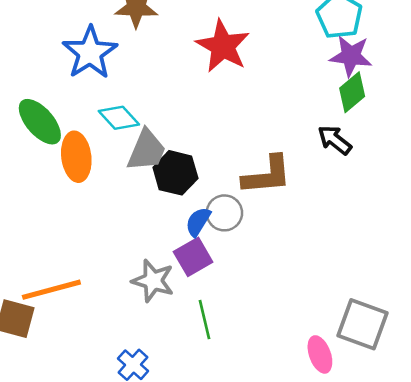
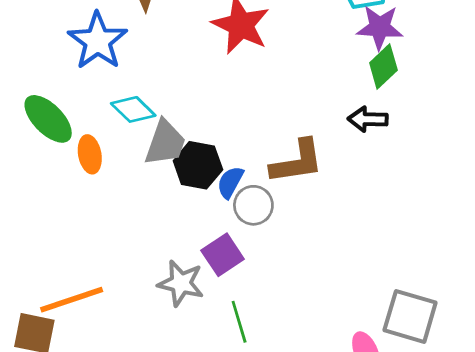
black arrow: (335, 140) -> (368, 119), turned -33
orange ellipse: (76, 157) -> (90, 154), size x0.7
blue semicircle: (198, 222) -> (230, 182), moved

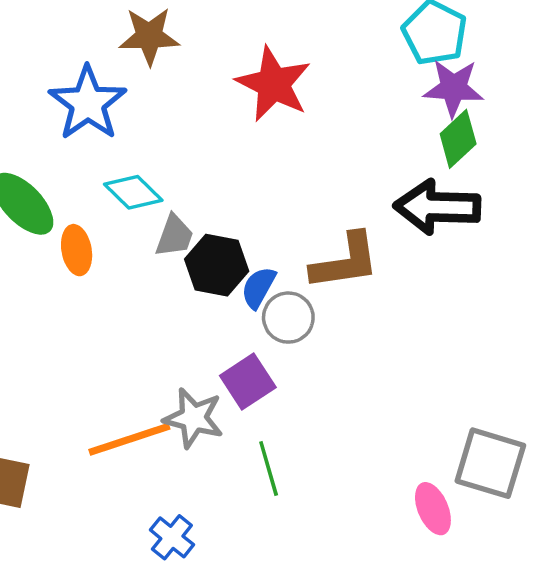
black arrow: (368, 119) -> (437, 207), size x1.6
gray trapezoid: (165, 143) -> (174, 236), size x0.7
orange line: (72, 300) -> (129, 439), moved

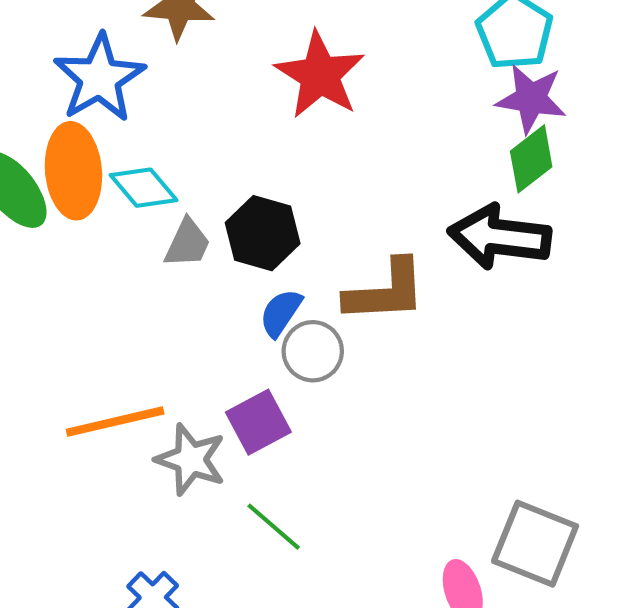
orange ellipse: (77, 250) -> (73, 171), moved, size x1.6
black hexagon: (217, 265) -> (263, 233), moved
orange line: (129, 439) -> (115, 422), moved
green line: (269, 468) -> (274, 527), turned -38

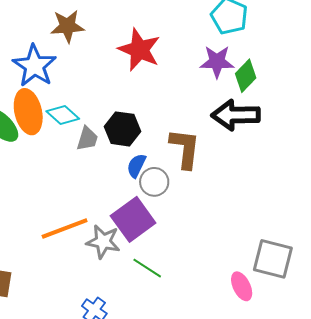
purple star: (531, 99) -> (217, 62), moved
brown L-shape: (385, 291) -> (185, 148), turned -72
purple square: (258, 422) -> (133, 219), size x1.4

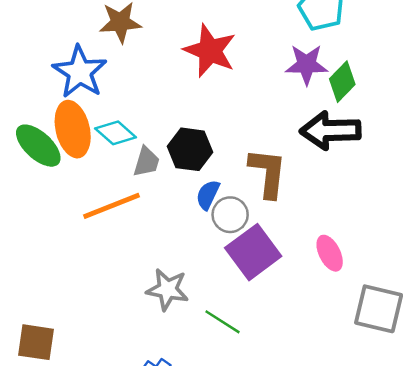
purple square: (133, 219) -> (253, 252), moved
orange line: (65, 228) -> (112, 206), moved
pink ellipse: (242, 286) -> (330, 253), moved

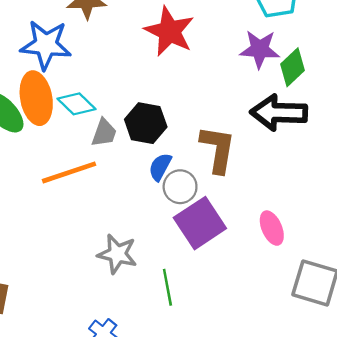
blue star: (80, 72) -> (46, 45), turned -30
green line: (223, 322) -> (167, 287), turned 44

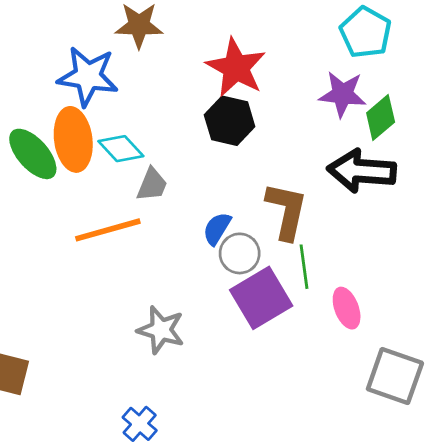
black hexagon: (146, 123) -> (230, 121), moved
green line: (167, 287) -> (304, 267), moved

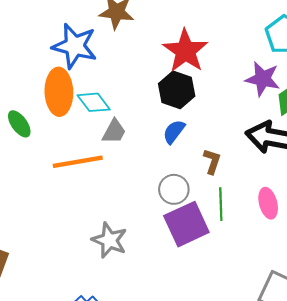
green ellipse: (33, 154) -> (19, 124), moved, size x0.7
brown L-shape: (287, 211) -> (212, 161), size x0.6
blue semicircle: (217, 229) -> (174, 132), moved
pink ellipse: (347, 308) -> (268, 203), moved

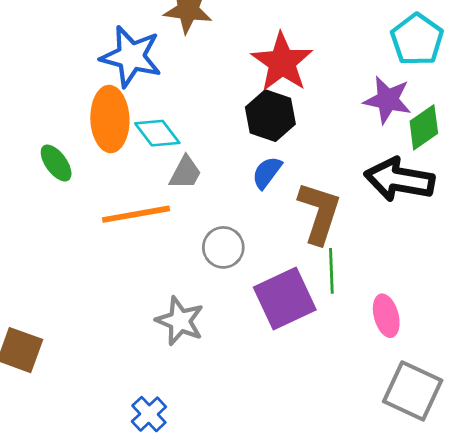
brown L-shape: (212, 161) -> (319, 213), size x1.8
gray circle: (174, 189) -> (223, 247), moved
pink ellipse: (268, 203) -> (386, 316), moved

